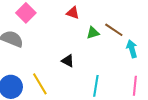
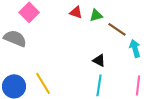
green triangle: (93, 33) -> (96, 15), moved
black triangle: (68, 61) -> (99, 60), moved

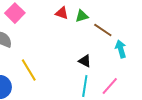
yellow line: (43, 83) -> (29, 70), moved
pink line: (138, 85) -> (110, 86), moved, turned 36

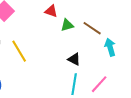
green triangle: (82, 16) -> (67, 25), moved
yellow line: (29, 70) -> (19, 51), moved

